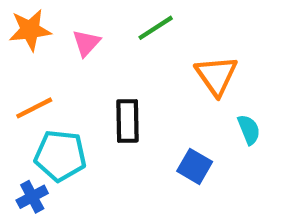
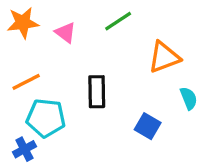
pink triangle: (86, 43) -> (66, 33), turned -35
orange triangle: (216, 75) -> (164, 57), turned 44

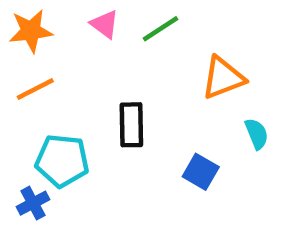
pink triangle: (66, 33) -> (105, 24), moved
orange line: (26, 82) -> (35, 89), moved

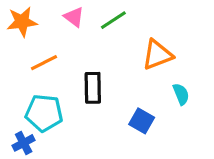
orange line: (35, 89) -> (44, 63), moved

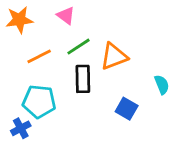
green line: (113, 20) -> (79, 47), moved
orange triangle: (157, 55) -> (114, 56), moved

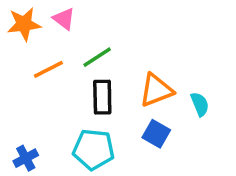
pink triangle: (66, 16) -> (64, 19), moved
orange triangle: (114, 56) -> (156, 90), moved
cyan pentagon: (39, 102) -> (94, 149), moved

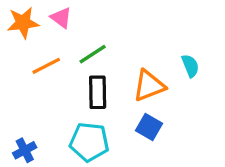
cyan semicircle: (200, 104) -> (190, 66), moved

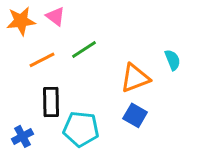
black rectangle: (98, 92) -> (51, 102), moved

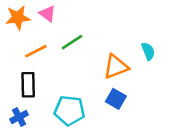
black rectangle: (51, 102) -> (28, 85), moved

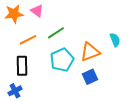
blue square: (116, 99) -> (90, 77), turned 35
cyan pentagon: (69, 111) -> (62, 60), moved, turned -30

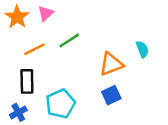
pink triangle: (37, 11) -> (46, 13), turned 40
orange star: (14, 14) -> (17, 17), turned -30
cyan pentagon: (62, 60) -> (60, 104), moved

